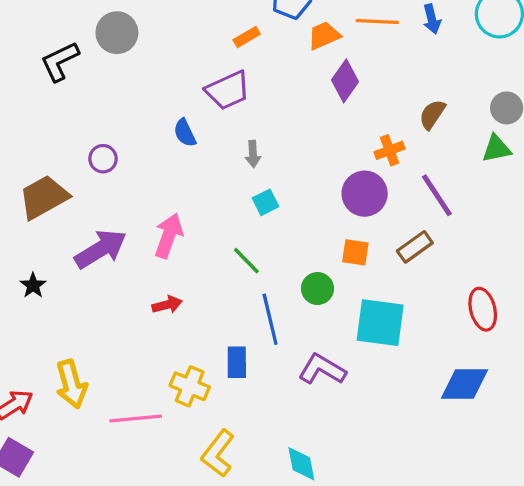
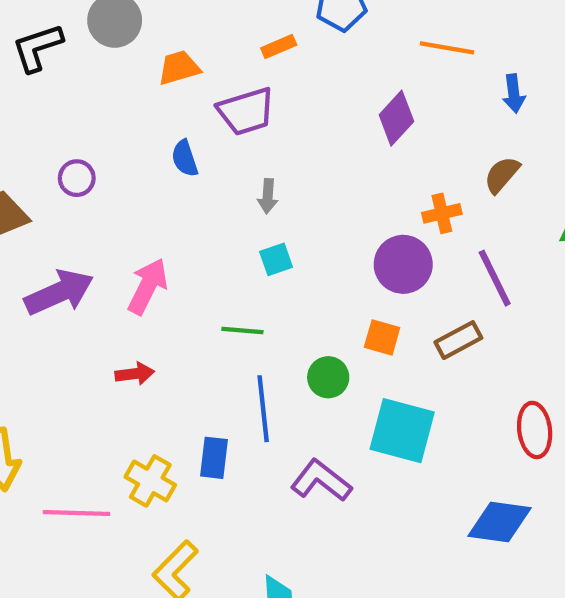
blue arrow: (432, 19) -> (514, 94), moved
orange trapezoid: (324, 36) -> (179, 68), moved
green line: (246, 261) -> (242, 330), turned -48

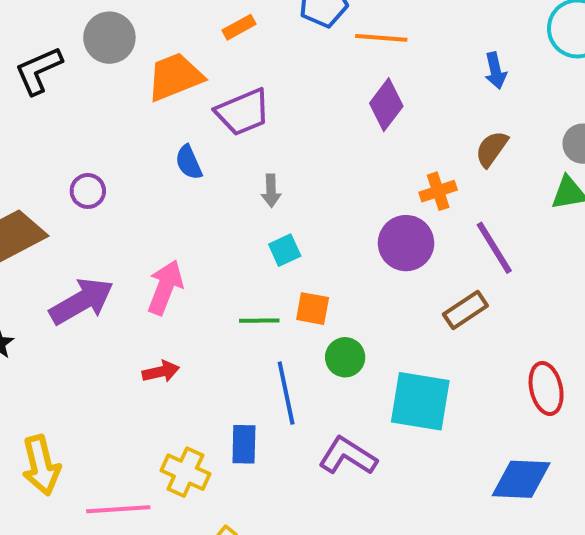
orange rectangle: (279, 47) -> (239, 27), moved
orange line: (447, 48) -> (381, 38), moved
orange trapezoid: (179, 68) -> (175, 77), size x1.4
orange square: (382, 337) -> (313, 309), moved

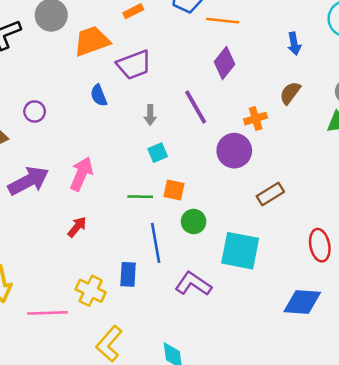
purple line: (494, 248) -> (196, 107), moved
red arrow: (161, 372) -> (77, 227), turned -40

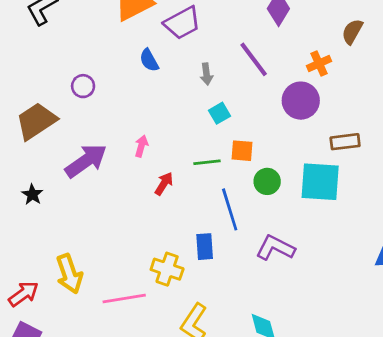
pink arrow: (81, 174) -> (141, 146), size x0.6
brown rectangle: (270, 194) -> (345, 142), turned 32
red arrow: (77, 227) -> (164, 184), moved
cyan square: (240, 251) -> (320, 182), moved

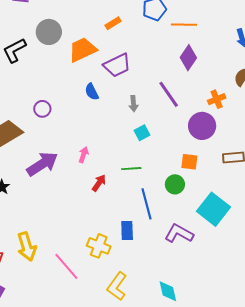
orange square: (242, 151) -> (189, 162), moved
cyan square: (320, 182) -> (213, 209), moved, turned 32
pink line: (124, 299) -> (66, 266), turned 56

